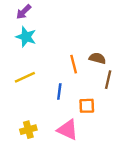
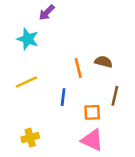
purple arrow: (24, 12) -> (47, 12), moved
brown line: (108, 80) -> (115, 96), moved
pink triangle: (68, 130) -> (92, 140), moved

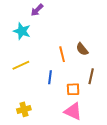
brown semicircle: (104, 62) -> (82, 49), turned -144

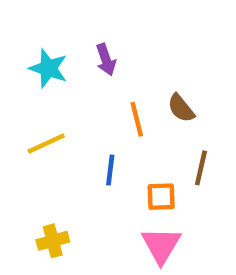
purple arrow: (37, 10) -> (106, 60), moved, turned -64
pink triangle: (73, 111) -> (161, 245), turned 36

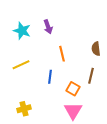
brown semicircle: (181, 108) -> (96, 49), moved, turned 32
orange square: (161, 197) -> (73, 89), turned 32

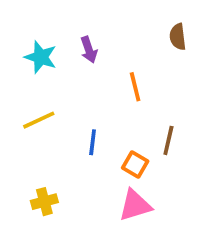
brown semicircle: (96, 49) -> (178, 37), moved
orange line: (62, 54) -> (135, 87), moved
pink triangle: (73, 111) -> (135, 205), turned 42

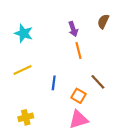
brown semicircle: (178, 37) -> (103, 21), turned 32
purple arrow: (89, 50) -> (73, 29), moved
brown line: (168, 140) -> (98, 82), turned -56

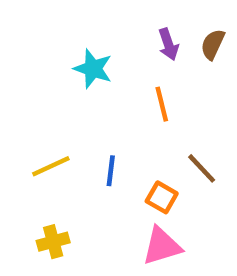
purple arrow: (73, 29) -> (168, 44), moved
cyan star: (24, 33) -> (93, 69), moved
yellow line: (23, 70) -> (51, 166), moved

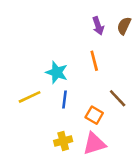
cyan star: (93, 69) -> (57, 72), moved
yellow cross: (53, 242) -> (63, 141), moved

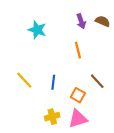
brown semicircle: (124, 26) -> (103, 21), turned 88
cyan star: (57, 72) -> (37, 30), moved
yellow line: (30, 97) -> (24, 80), turned 72

